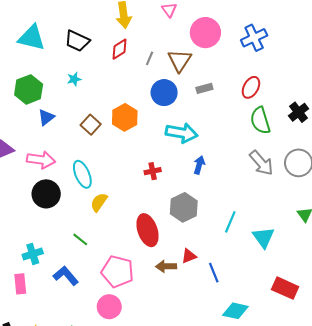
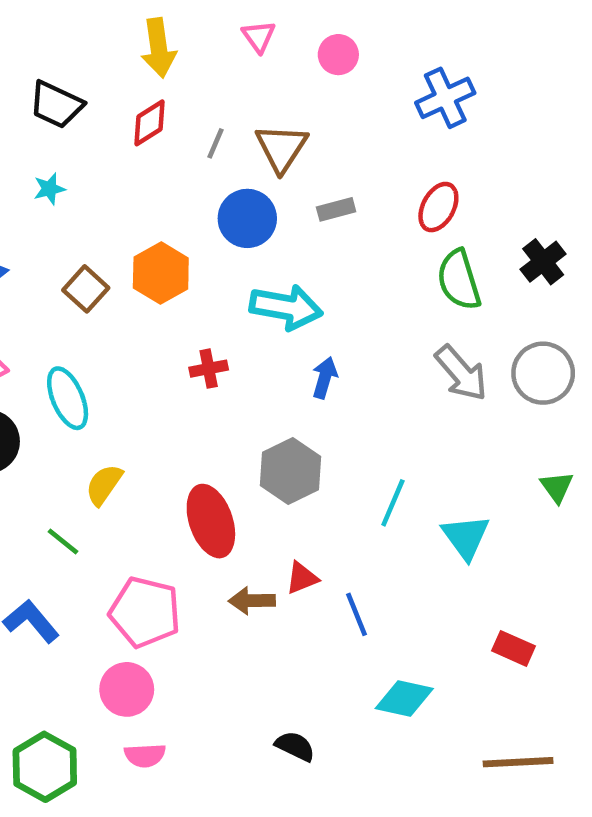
pink circle: (205, 33) -> (338, 55), moved, size x0.6
red cross: (153, 171) -> (209, 369), moved
yellow semicircle: (99, 202) -> (104, 485), moved
red rectangle: (285, 288) -> (514, 648), size x0.7

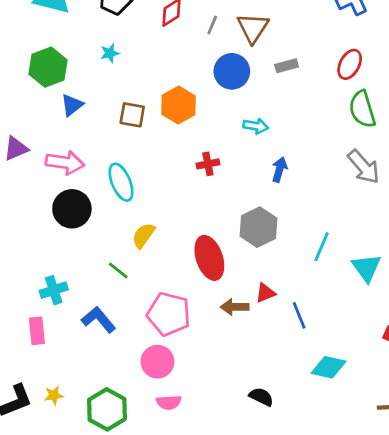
brown square: (86, 289) -> (132, 115), turned -32
cyan arrow: (286, 307) -> (256, 126), size x0.6

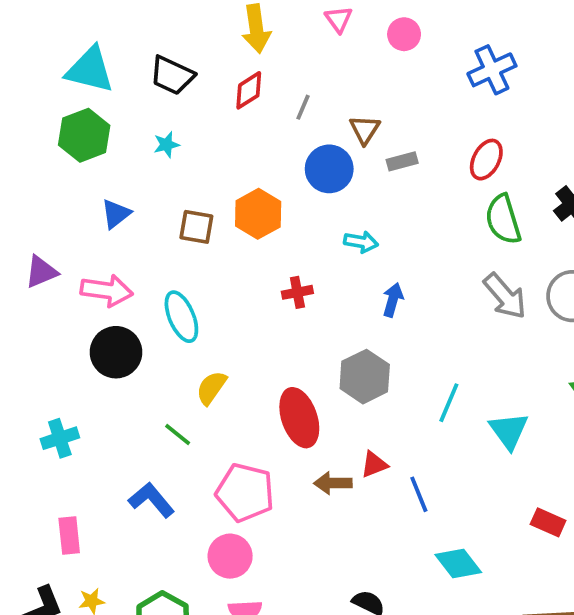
brown triangle: (253, 28) -> (365, 130), moved, size x0.7
green hexagon: (48, 67) -> (84, 135), moved
cyan cross: (54, 290) -> (60, 438), moved
pink rectangle: (37, 331) -> (69, 536), moved
cyan diamond: (329, 367) -> (458, 564), turned 40

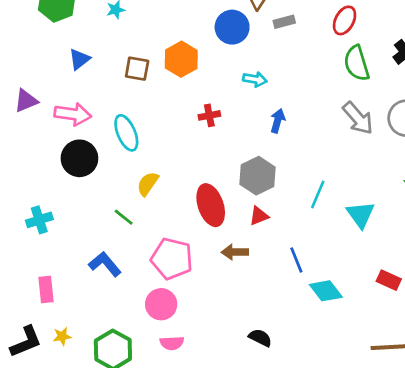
red triangle: (374, 464) -> (259, 216), moved
cyan diamond: (458, 564) -> (326, 291), moved

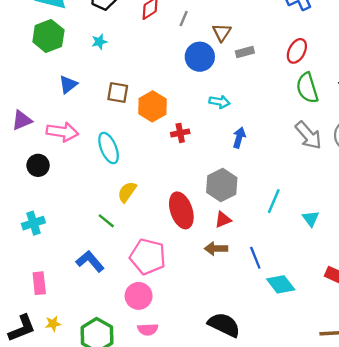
orange hexagon: (181, 59) -> (152, 106), moved
black circle: (79, 158) -> (38, 165), moved, size x0.7
cyan triangle: (361, 215) -> (311, 218), size x0.7
brown arrow: (235, 252) -> (216, 249), moved
black semicircle: (260, 338) -> (224, 325), size x1.6

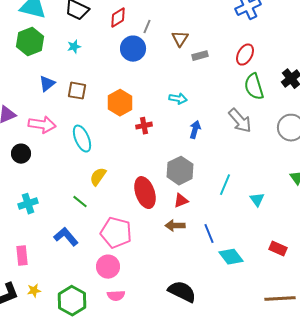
blue circle: (200, 57) -> (133, 49), moved
brown square: (118, 93) -> (77, 91), moved
gray arrow: (308, 135) -> (240, 121), moved
cyan cross: (33, 223) -> (28, 204), moved

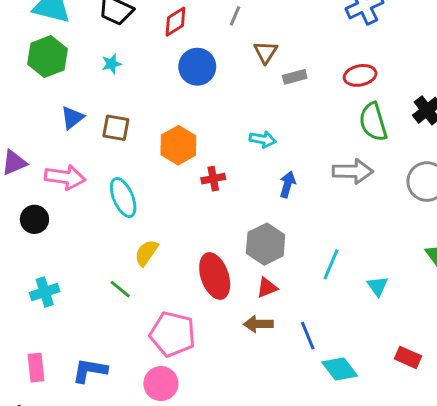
gray line: (147, 27) -> (235, 16), moved
red ellipse: (245, 55) -> (360, 75), turned 50
gray arrow: (240, 121) -> (353, 171), turned -48
blue L-shape: (66, 237) -> (90, 370), moved, turned -40

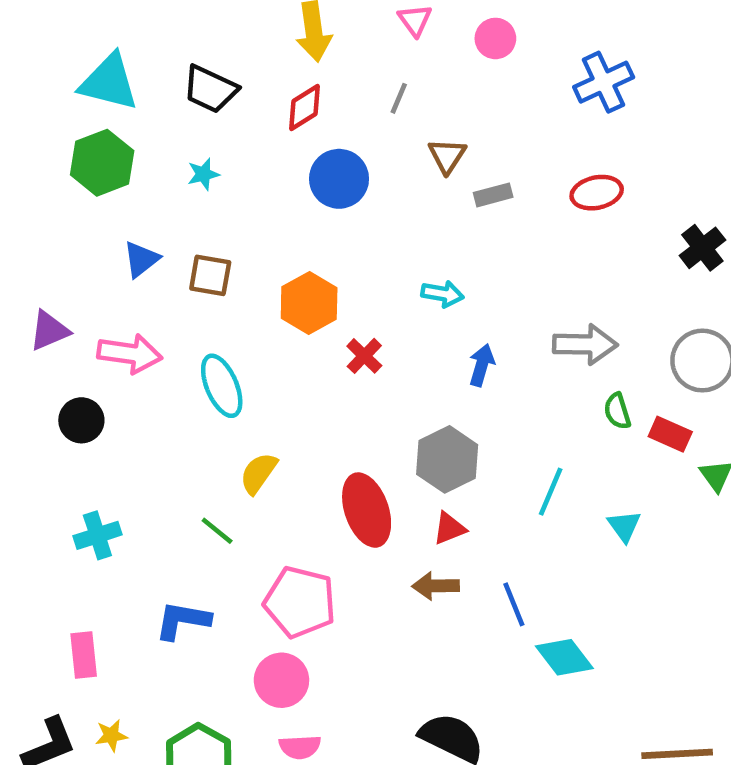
green semicircle: (373, 122) -> (617, 411), moved, size x0.6
red cross: (213, 179) -> (364, 356), turned -35
red rectangle: (408, 357) -> (670, 434), moved
blue L-shape: (90, 370) -> (183, 620), moved

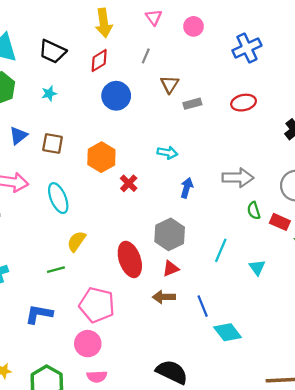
green line: (217, 531) -> (56, 270), turned -54

